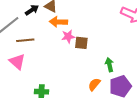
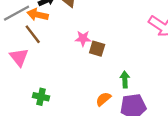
orange arrow: (58, 22) -> (38, 15), moved
brown line: (25, 40) -> (33, 34), turned 48

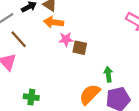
orange arrow: (38, 15) -> (54, 22), moved
orange semicircle: (103, 99) -> (90, 94), size x1.5

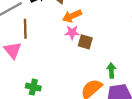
orange arrow: (54, 22) -> (72, 16), moved, turned -36
brown line: (19, 39) -> (25, 29), turned 36

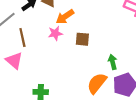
pink star: (72, 33) -> (55, 33), moved

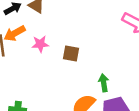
orange arrow: (65, 17) -> (15, 33), moved

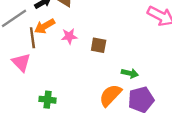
green arrow: (104, 83) -> (130, 73), turned 112

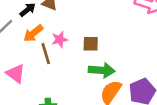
brown line: (32, 38) -> (46, 54), moved
green arrow: (130, 73) -> (102, 70), moved, size x1.5

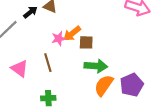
orange arrow: (33, 33) -> (72, 34), moved
brown line: (46, 54) -> (48, 63), moved

